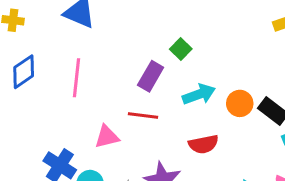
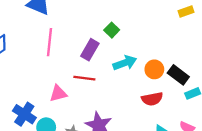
pink line: (76, 78) -> (49, 42), moved
red semicircle: (203, 144) -> (152, 99), moved

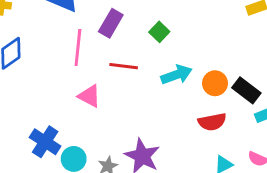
purple rectangle: (90, 50) -> (111, 23), moved
red line: (84, 78) -> (124, 66), moved
pink triangle: (58, 93) -> (89, 96), moved, turned 42

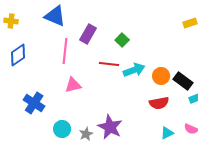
red line: (124, 66) -> (109, 64), moved
pink triangle: (89, 96) -> (73, 85), turned -42
blue cross: (45, 142) -> (34, 103), moved

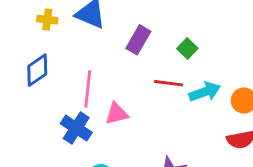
yellow cross: (11, 21) -> (47, 20), moved
pink line: (65, 51) -> (88, 89), moved
blue cross: (34, 103) -> (76, 128), moved

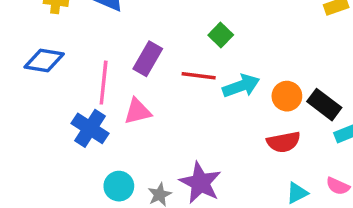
purple rectangle: (138, 40) -> (148, 59), moved
blue diamond: (37, 70) -> (44, 60), turned 44

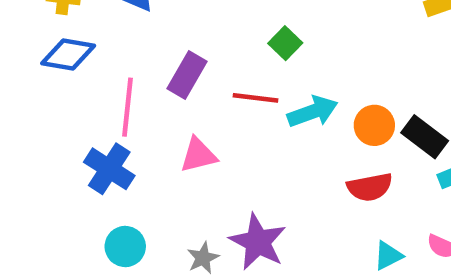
blue diamond: (44, 60) -> (68, 55), moved
pink triangle: (138, 111) -> (198, 155), moved
cyan circle: (119, 186) -> (125, 246), moved

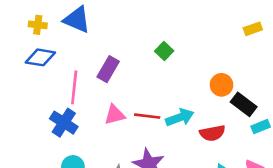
red line: (256, 98) -> (147, 116), moved
cyan arrow: (313, 112) -> (180, 117), moved
orange circle: (374, 125) -> (222, 85), moved

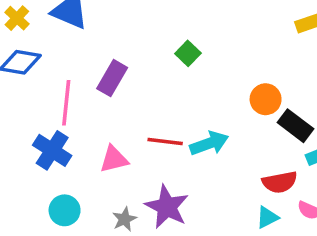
yellow cross: (38, 25) -> (17, 18), turned 36
pink triangle: (115, 115) -> (114, 159), moved
red semicircle: (212, 133) -> (280, 182), moved

